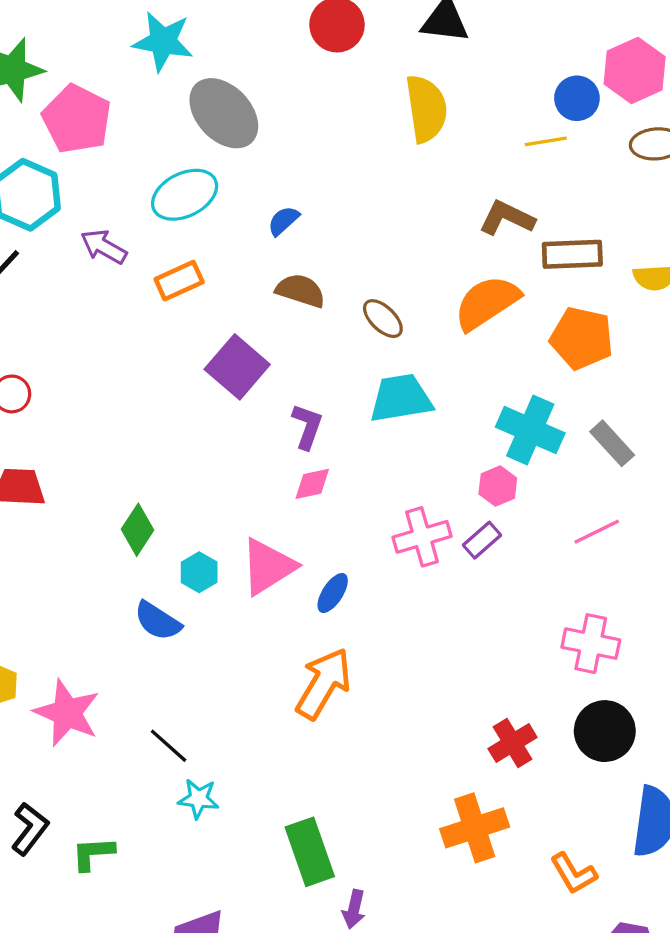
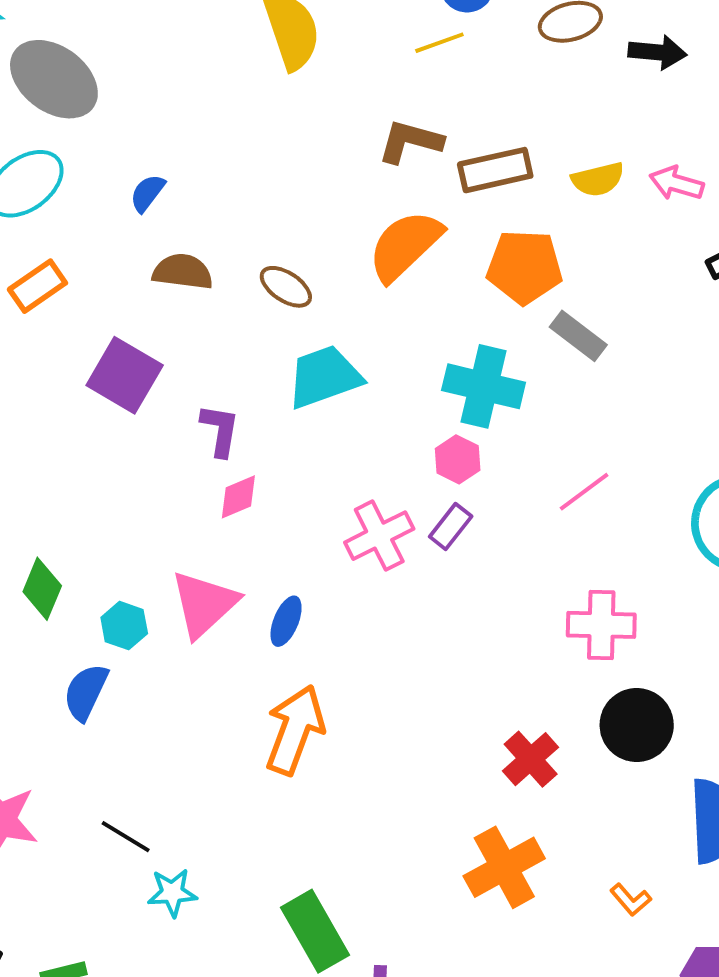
gray rectangle: (612, 443) -> (578, 336), moved
blue semicircle: (158, 621) -> (86, 692), turned 93
orange L-shape: (574, 873) -> (631, 900), size x0.7

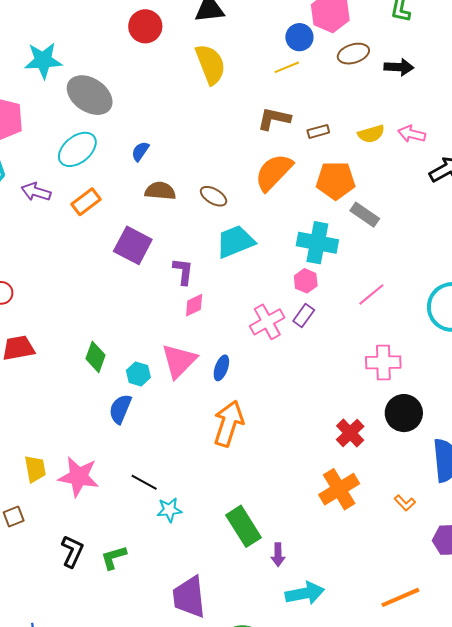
brown rectangle: (495, 170) -> (318, 131), size x0.6

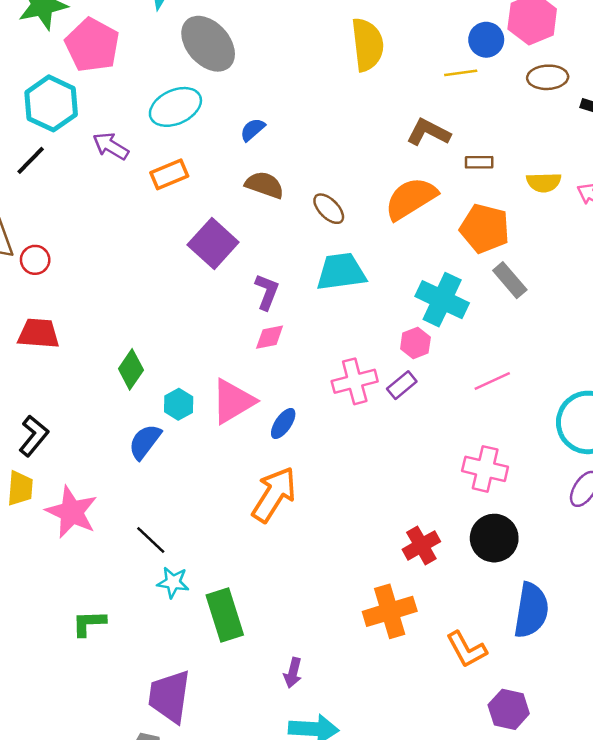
orange L-shape: (405, 503) -> (466, 649), size x1.6
green rectangle: (244, 526) -> (225, 615), moved
black L-shape: (72, 551) -> (34, 436), moved

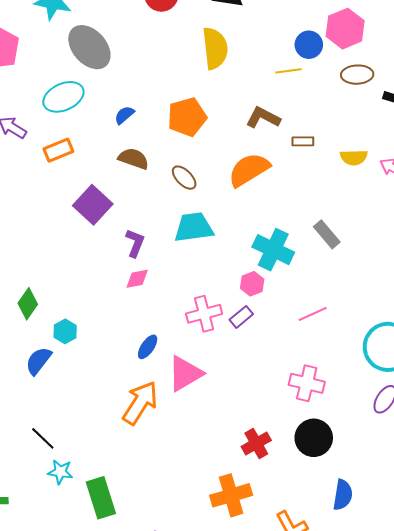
orange pentagon: (485, 228) -> (187, 117), moved, turned -30
pink triangle: (233, 401) -> (185, 373), moved
blue semicircle: (531, 610) -> (343, 495), size x0.7

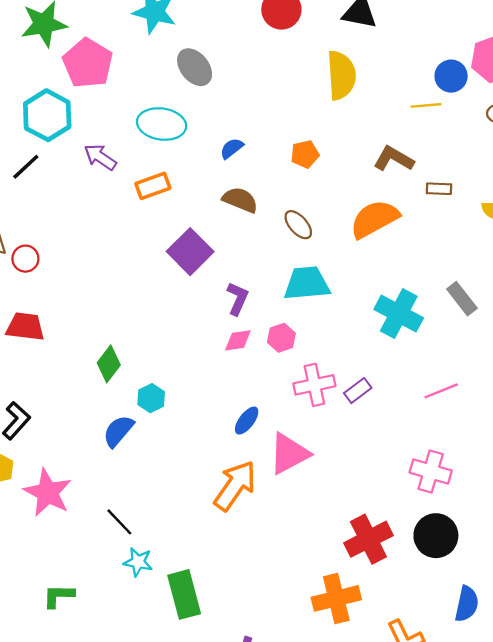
gray ellipse: (89, 47) -> (195, 67), size x0.7
cyan ellipse: (63, 97) -> (162, 124), turned 30
orange pentagon: (187, 117) -> (305, 154), size x0.6
pink hexagon: (252, 284) -> (281, 338), moved
red cross: (256, 443) -> (368, 539), size x1.4

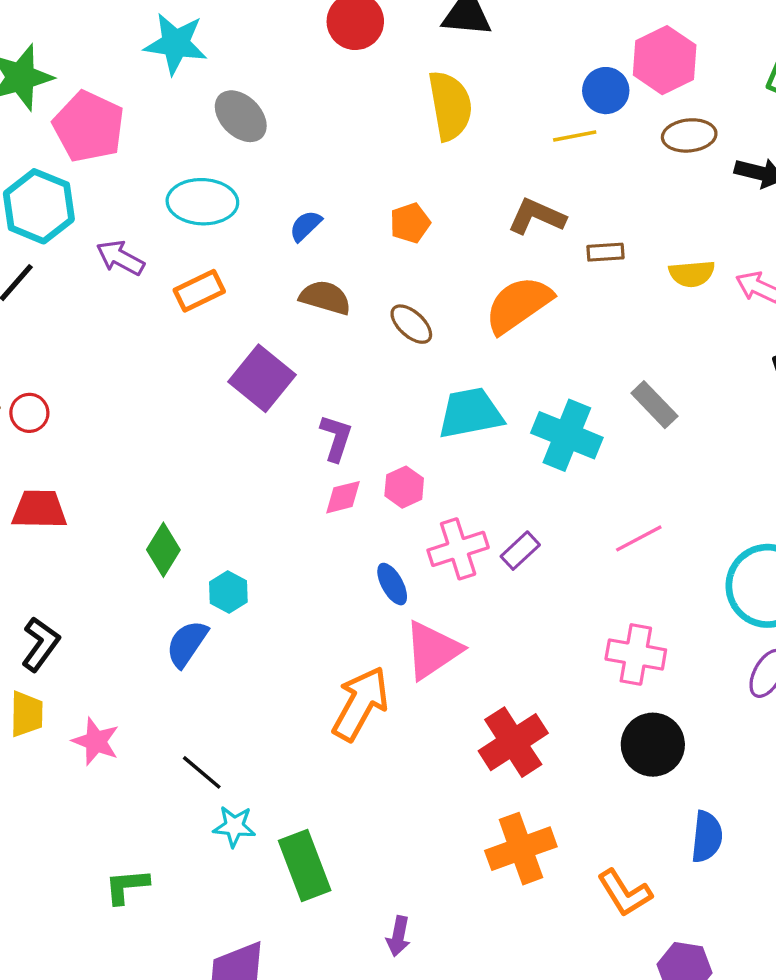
cyan trapezoid: (307, 283) -> (470, 413), moved
blue ellipse: (247, 421) -> (392, 584), moved, turned -60
pink star: (48, 493) -> (96, 741), size x0.7
red cross: (368, 539) -> (513, 742), moved

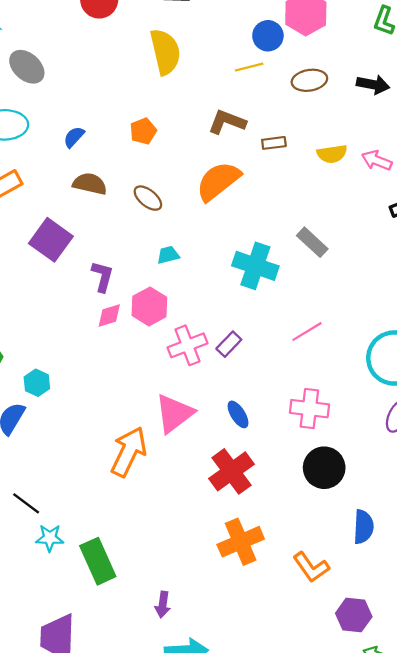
brown ellipse: (689, 135) -> (309, 80), moved
cyan trapezoid: (470, 413) -> (168, 255), moved, size x0.5
pink hexagon: (404, 487) -> (149, 306), size x1.4
blue ellipse: (392, 584) -> (238, 414), moved

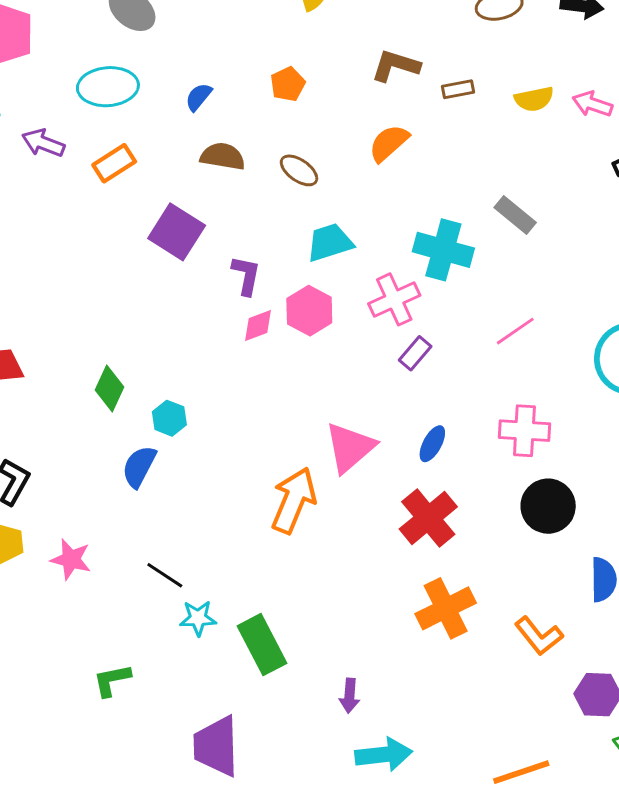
orange semicircle: (218, 181) -> (389, 143), size x0.7
cyan trapezoid: (168, 255) -> (330, 243), size x1.6
pink cross: (187, 345) -> (394, 299), moved
blue ellipse: (238, 414) -> (432, 444), turned 64

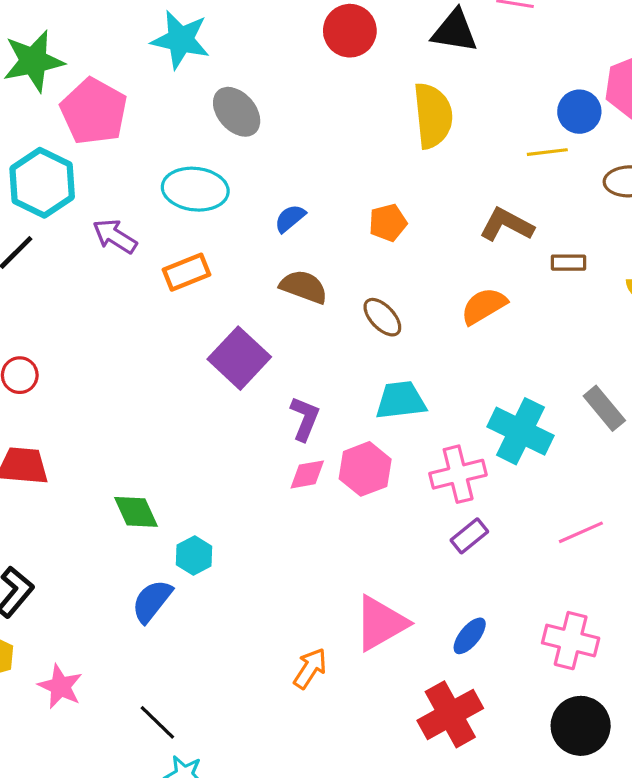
green diamond: (109, 389) -> (136, 512), turned -60
orange arrow: (294, 500) -> (310, 668), size x0.6

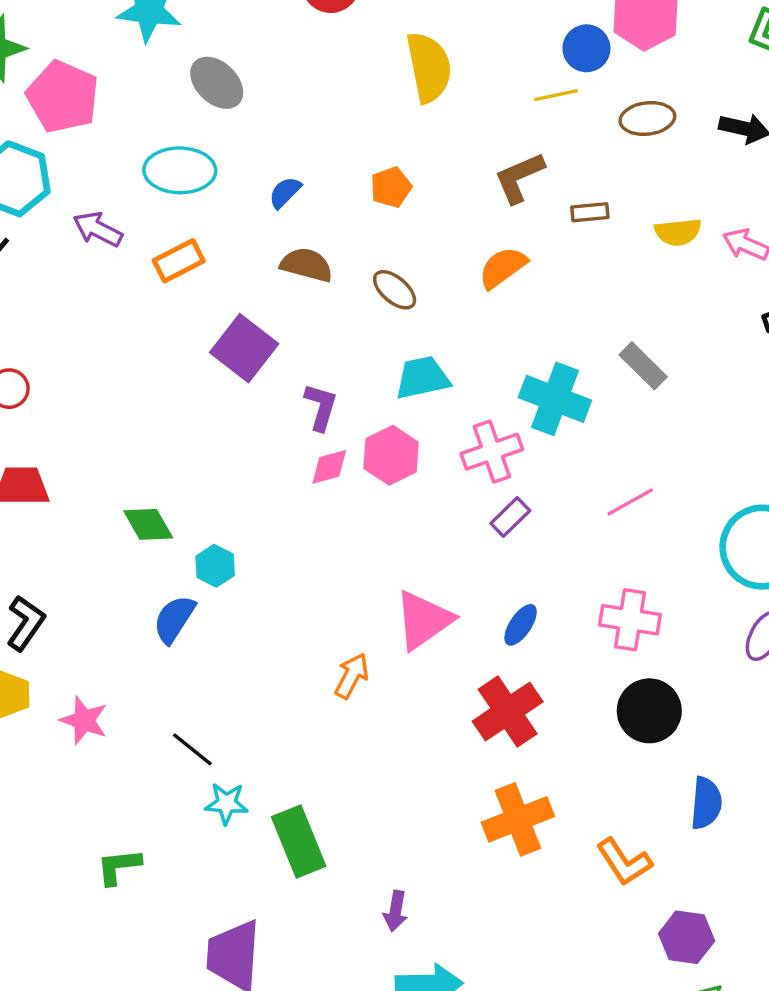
brown L-shape: (507, 225) -> (519, 178), turned -46

